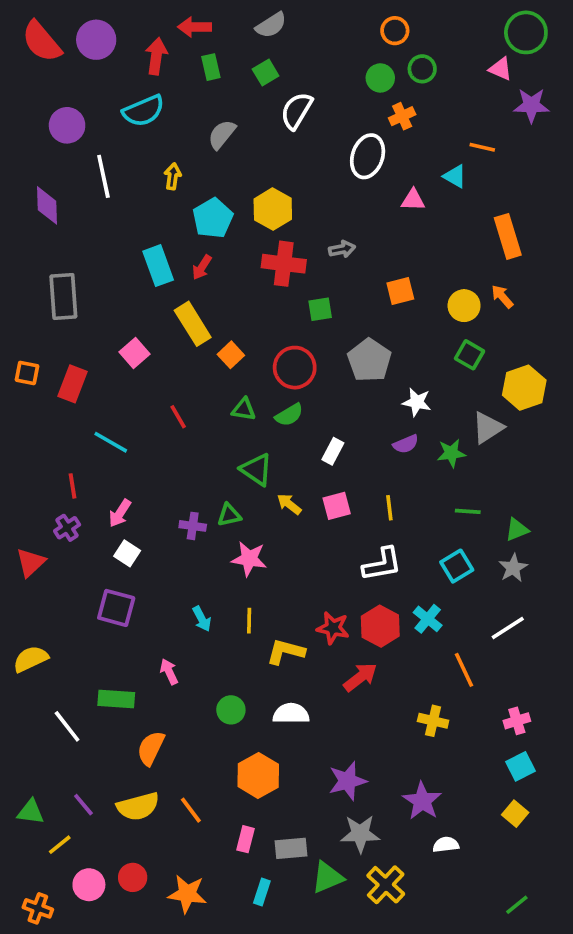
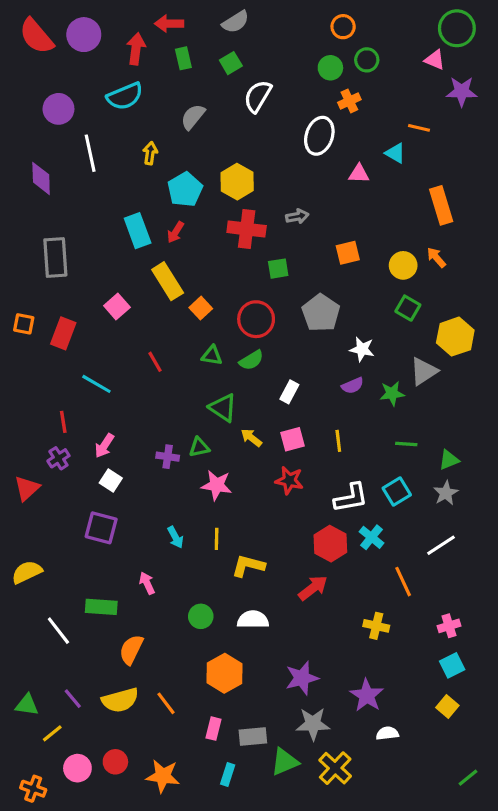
white L-shape: (382, 564) -> (351, 498), moved
red star: (333, 628) -> (289, 480), moved
green line: (517, 905) -> (468, 778), moved

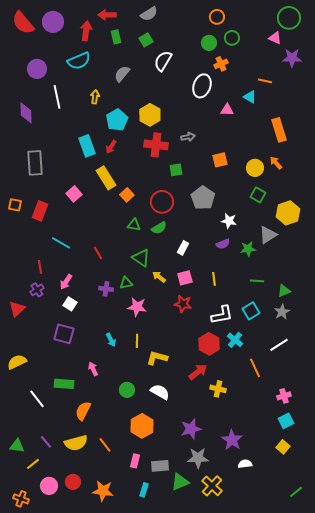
red line: (155, 362) -> (98, 253), moved
white semicircle: (253, 620) -> (160, 392), turned 30
yellow cross: (376, 626) -> (218, 389), moved

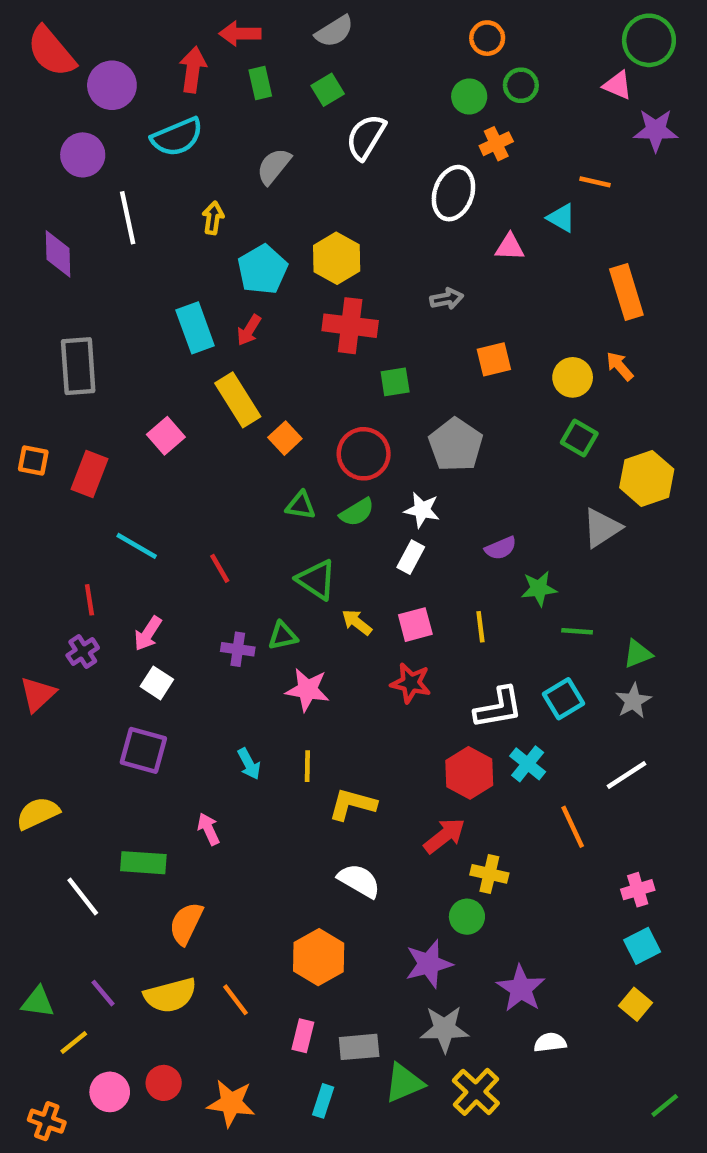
purple circle: (53, 22) -> (112, 85), moved
gray arrow: (188, 137) -> (447, 299), moved
white star: (229, 221) -> (422, 510), moved
green star: (248, 249) -> (539, 589), moved
green circle: (127, 390) -> (467, 917), moved

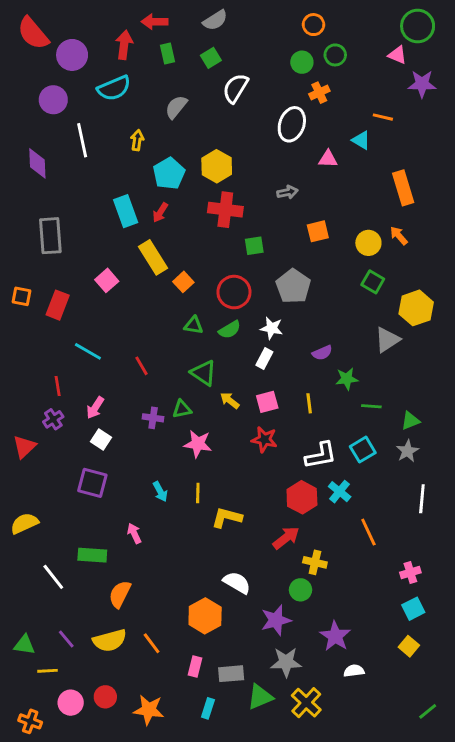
white line: (626, 775) -> (422, 499), moved, turned -52
white semicircle: (359, 881) -> (237, 583), moved
yellow line: (74, 1042) -> (47, 671), turned 36

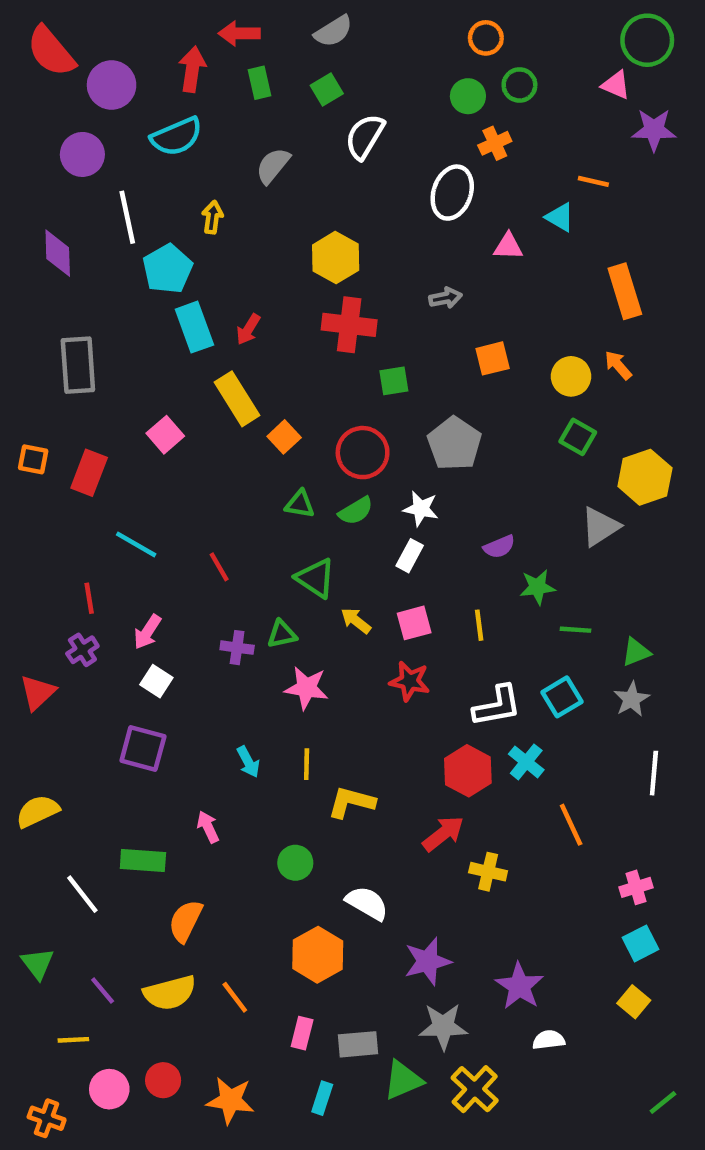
cyan pentagon: (169, 173) -> (168, 269), moved
green circle: (300, 590) -> (295, 863), moved
green triangle: (24, 645) -> (38, 964), moved, turned 45

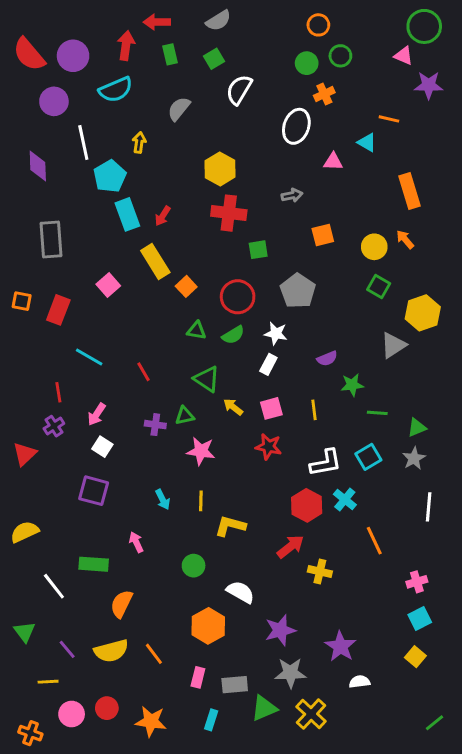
red semicircle: (51, 51) -> (29, 54), moved

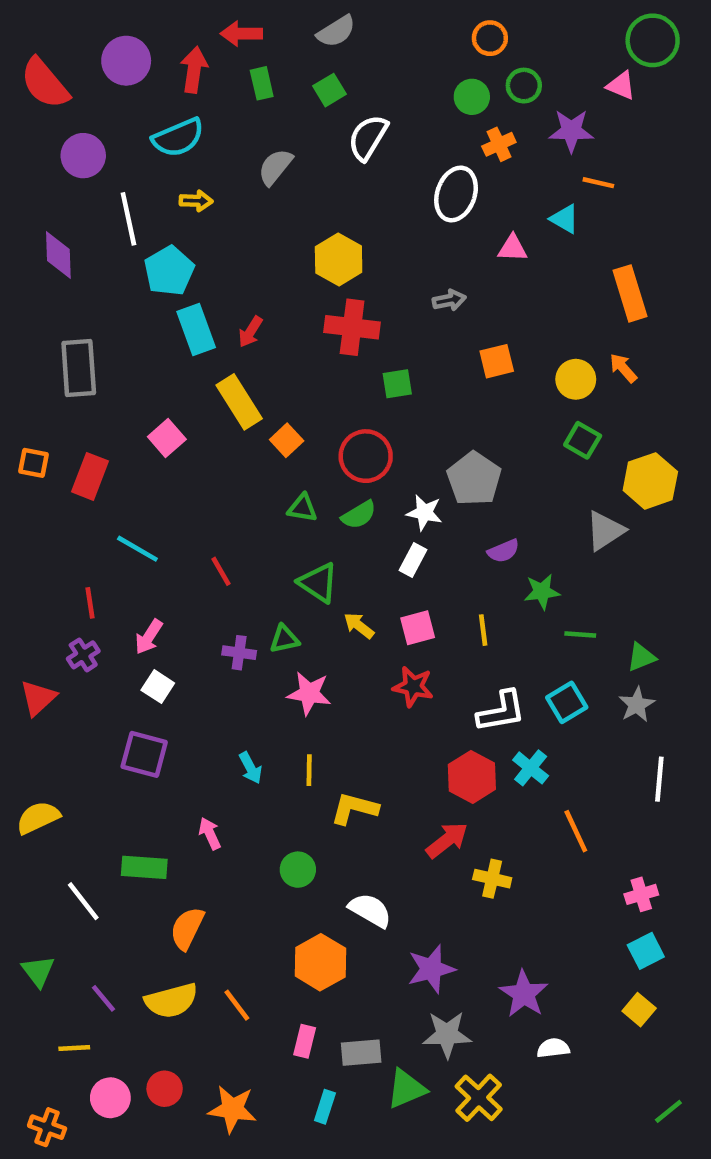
purple circle: (73, 56) -> (126, 61), moved
purple star: (429, 85) -> (571, 131), moved
yellow arrow: (139, 142) -> (196, 201), moved, turned 84
gray pentagon: (298, 291) -> (474, 479), moved

